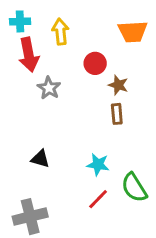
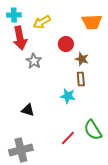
yellow arrow: (60, 32) -> (42, 22), turned -114
cyan star: (98, 165) -> (68, 96), moved

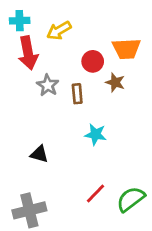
orange trapezoid: (92, 22) -> (126, 49), moved
brown rectangle: (81, 79) -> (77, 94), moved
green semicircle: (93, 130) -> (131, 199), moved, turned 85

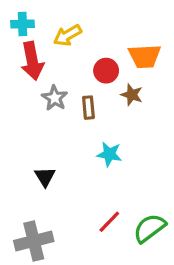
black triangle: (39, 154) -> (45, 177), turned 42

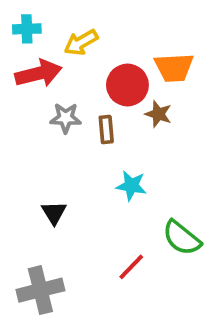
red arrow: (32, 61) -> (38, 73), turned -93
red circle: (106, 71) -> (127, 85), size x1.4
gray star: (55, 98) -> (66, 118), turned -30
green semicircle: (149, 228) -> (182, 238), moved, turned -104

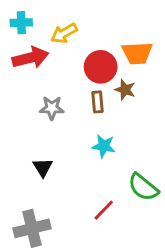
gray star: (66, 118) -> (52, 108), moved
brown rectangle: (106, 130) -> (98, 102), moved

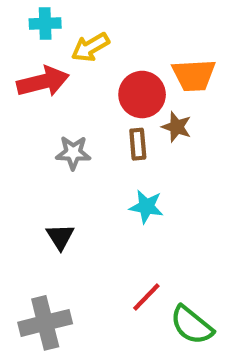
cyan cross: (21, 23) -> (45, 23), moved
green semicircle: (143, 187) -> (192, 325), moved

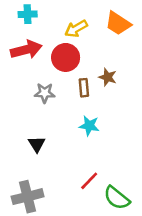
yellow arrow: (90, 47) -> (76, 29), moved
orange trapezoid: (194, 75) -> (118, 23), moved, turned 36
red circle: (142, 95) -> (66, 57), moved

